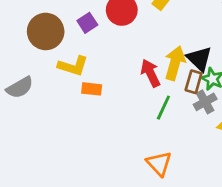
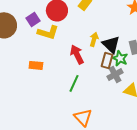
yellow arrow: (175, 63) -> (94, 39), moved, size x0.6
yellow L-shape: (73, 66) -> (48, 32), moved
green line: (163, 108) -> (74, 83), moved

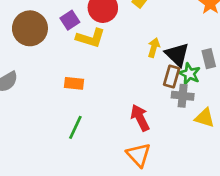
red arrow: (77, 54) -> (140, 118), moved
gray cross: (115, 74) -> (183, 96), turned 35
green line: (74, 83) -> (75, 127), moved

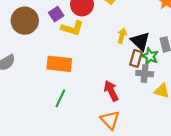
orange rectangle: (74, 83) -> (59, 64), size x1.6

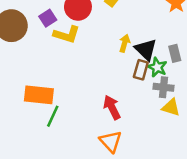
orange rectangle: (59, 64) -> (39, 95), moved
gray cross: (145, 74) -> (163, 87), moved

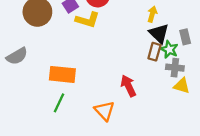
yellow arrow: (124, 43) -> (152, 14), moved
green line: (53, 116) -> (59, 103), moved
orange triangle: (111, 141) -> (104, 111), moved

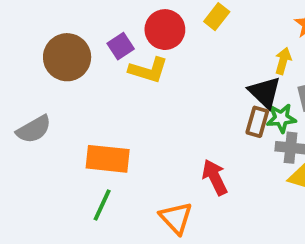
yellow arrow: (152, 14) -> (283, 61), moved
green star: (169, 49) -> (281, 118), turned -30

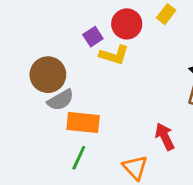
brown circle: (67, 57) -> (48, 75), moved
gray semicircle: (34, 129) -> (61, 100), moved

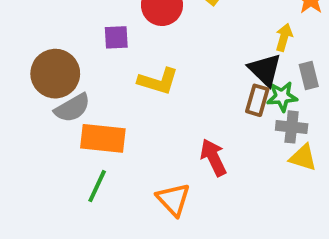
purple square: (93, 37) -> (116, 37), moved, turned 30
yellow L-shape: (114, 55) -> (158, 81), moved

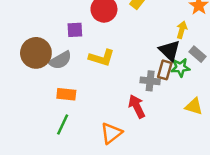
gray rectangle: (309, 76) -> (197, 54), turned -35
gray semicircle: (72, 108) -> (60, 60), moved
gray cross: (292, 127) -> (150, 81), moved
orange rectangle: (103, 138) -> (66, 94), size x0.7
orange triangle: (173, 199) -> (111, 133), turned 35

